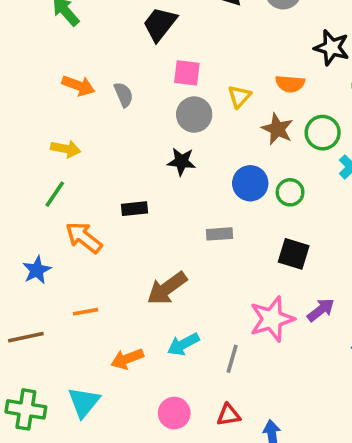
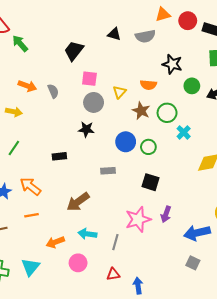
yellow arrow: (66, 149) -> (14, 112), moved
orange arrow: (84, 238) -> (30, 186), moved
purple arrow: (321, 310) -> (166, 214), turned 147
cyan arrow: (183, 344) -> (87, 234), turned 36
pink circle: (174, 413) -> (78, 263), moved

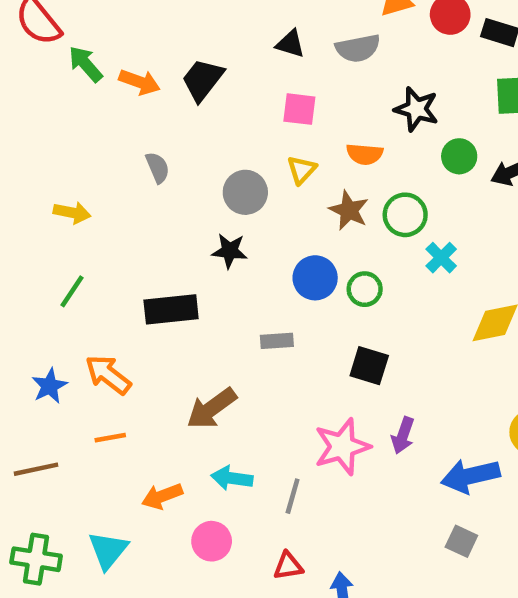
pink square: (89, 79) -> (299, 109), moved
orange arrow: (27, 86) -> (140, 82), moved
black rectangle: (59, 156) -> (171, 309), size x1.6

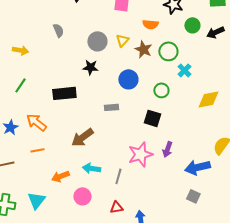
yellow triangle: (302, 170) -> (122, 40), moved
green circle: (365, 289) -> (161, 90), moved

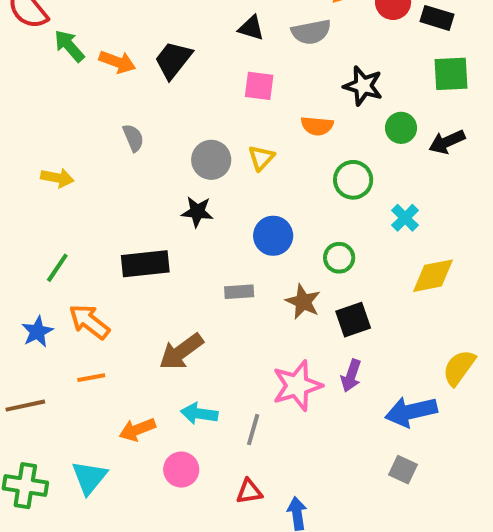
brown star: (143, 49) -> (303, 302), moved
cyan cross: (184, 70) -> (405, 218), moved
green line: (20, 85) -> (57, 268), moved
black square: (152, 118) -> (353, 320), moved, turned -36

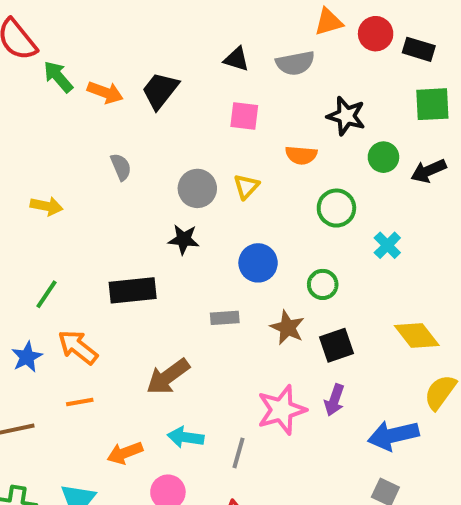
yellow diamond: (433, 276) -> (417, 335), moved, turned 63

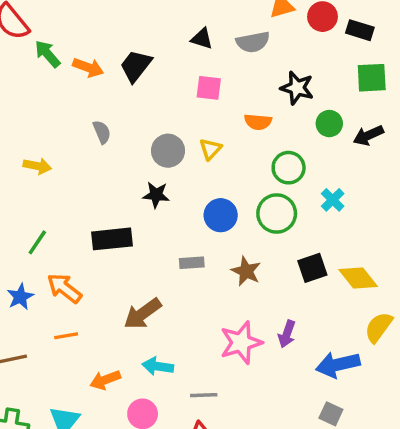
green circle: (323, 284) -> (277, 213), moved, size x1.5
black square: (336, 345) -> (312, 268), moved
gray line: (238, 453) -> (204, 395), moved, turned 72

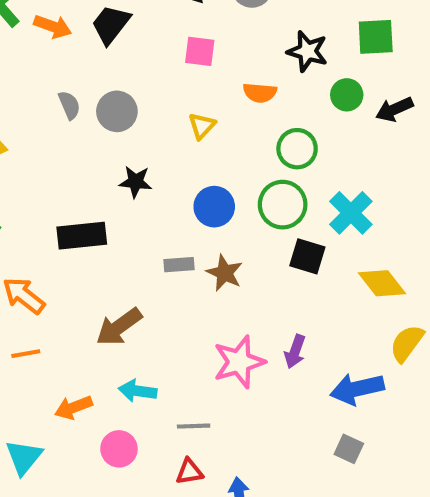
green square: (372, 78) -> (376, 37), moved
gray circle: (168, 151) -> (117, 111), moved
cyan cross: (333, 200) -> (351, 213), moved, size x1.5
black square: (312, 268) -> (307, 256), moved, turned 36
brown star: (246, 271) -> (225, 273), moved

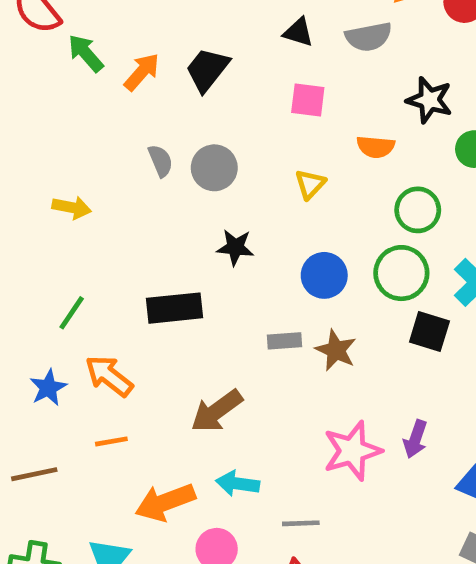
orange arrow: (53, 26) -> (142, 72), turned -69
orange arrow: (73, 407) -> (165, 502), size x1.4

